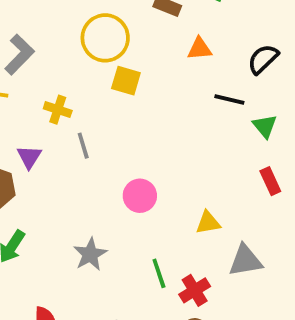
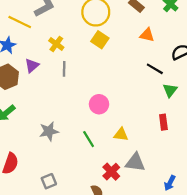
pink circle: (140, 196) -> (99, 104), moved
green line: (159, 273) -> (89, 139), moved, turned -30
red cross: (195, 290) -> (111, 172), moved, turned -30

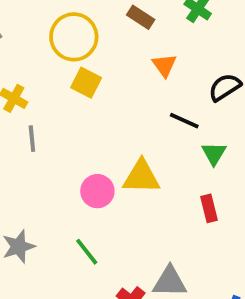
orange triangle: (147, 35) -> (164, 65), turned 48
yellow triangle: (121, 134) -> (141, 177), moved, size x1.5

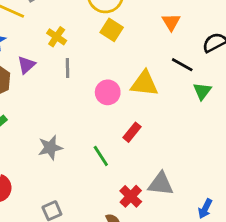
yellow triangle: (141, 177) -> (144, 83), moved
pink circle: (97, 191) -> (108, 92), moved
red rectangle: (209, 208) -> (132, 132), moved, turned 48

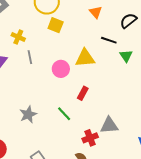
red cross: (131, 196) -> (90, 138), turned 35

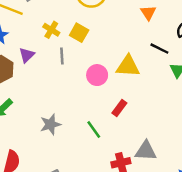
yellow square: (56, 25) -> (79, 33), moved

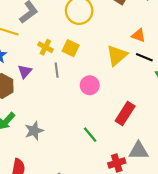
orange triangle: (148, 13) -> (139, 35), moved, turned -32
yellow triangle: (128, 66) -> (117, 55), moved, turned -40
red rectangle: (119, 108) -> (125, 113), moved, size x1.5
gray star: (50, 124) -> (34, 131), moved

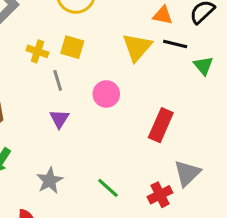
purple triangle: (25, 72) -> (59, 119), moved
gray star: (34, 131) -> (50, 181), moved
green line: (90, 135) -> (108, 188), moved
gray triangle: (139, 151) -> (187, 173), turned -35

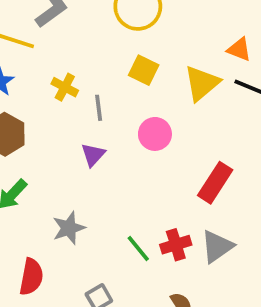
yellow square: (72, 47) -> (144, 70), moved
yellow cross: (37, 51) -> (65, 87), moved
gray triangle: (187, 173) -> (217, 246), moved
red cross: (160, 195) -> (176, 245), moved

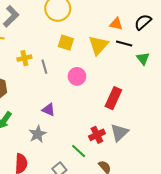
yellow cross: (65, 87) -> (24, 58), turned -32
purple triangle: (93, 155) -> (49, 110), moved, turned -40
green line: (138, 249) -> (79, 151), moved

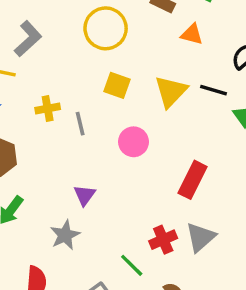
orange triangle: (116, 24) -> (192, 34), moved
purple triangle: (49, 110) -> (85, 195), turned 40

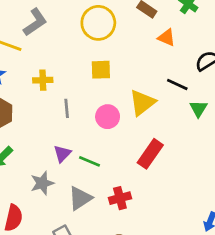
yellow square: (117, 85) -> (101, 70), turned -30
yellow triangle: (171, 91) -> (142, 103), moved
gray line: (80, 124) -> (67, 108), moved
gray triangle: (201, 237) -> (80, 198), moved
green line: (132, 265) -> (90, 161), moved, turned -30

